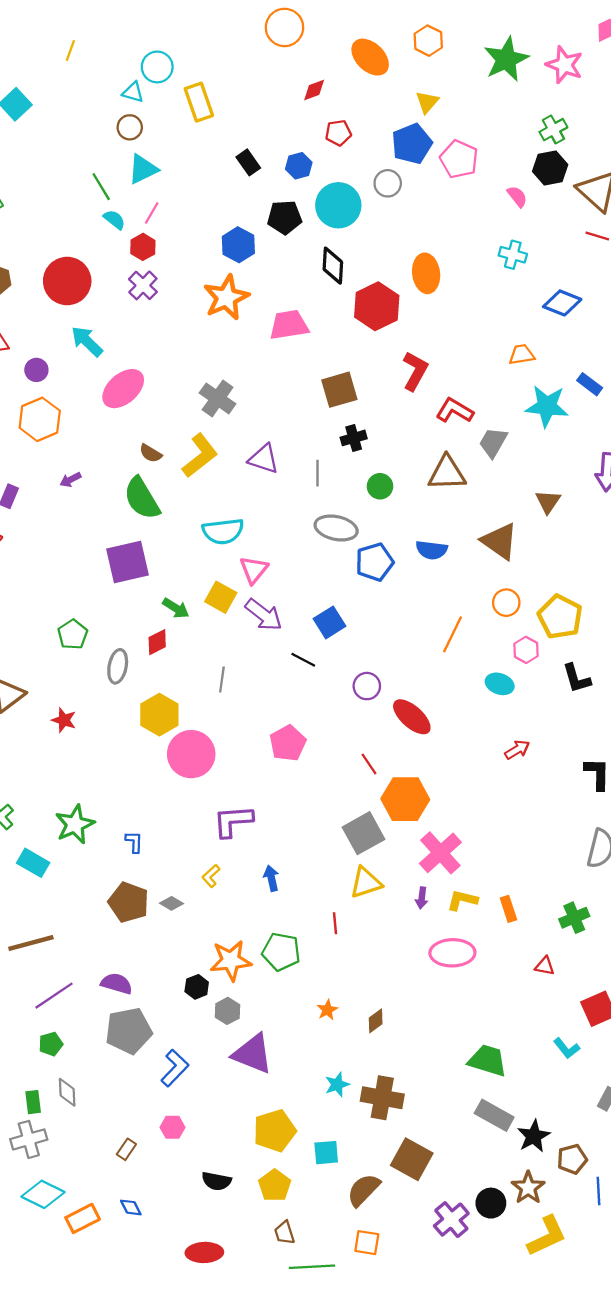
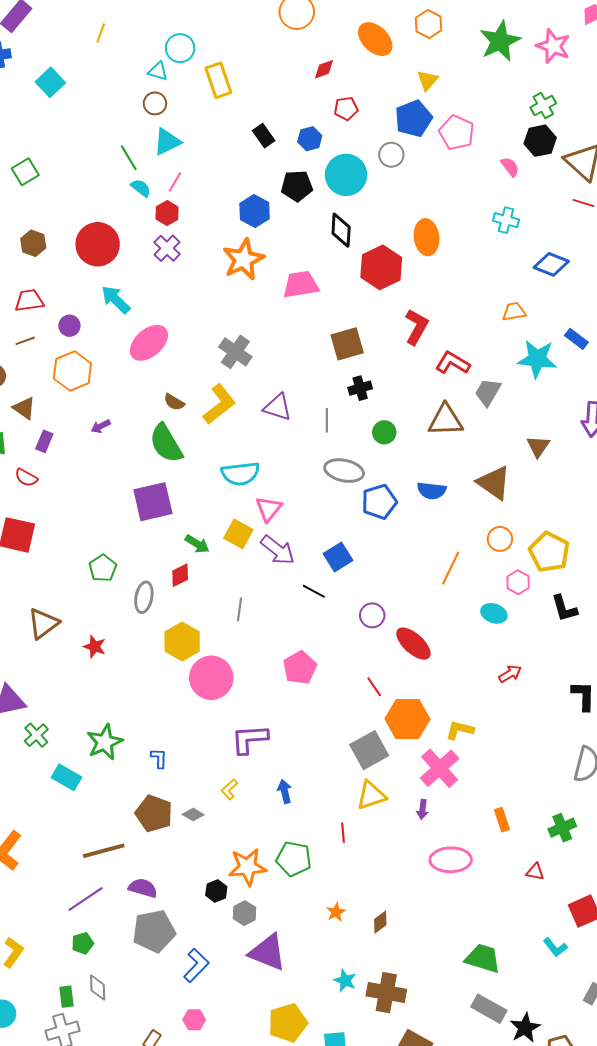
yellow L-shape: (462, 900) -> (460, 730), moved
brown line: (31, 943) -> (104, 851), moved
cyan star: (337, 1085) -> (345, 980), turned -30

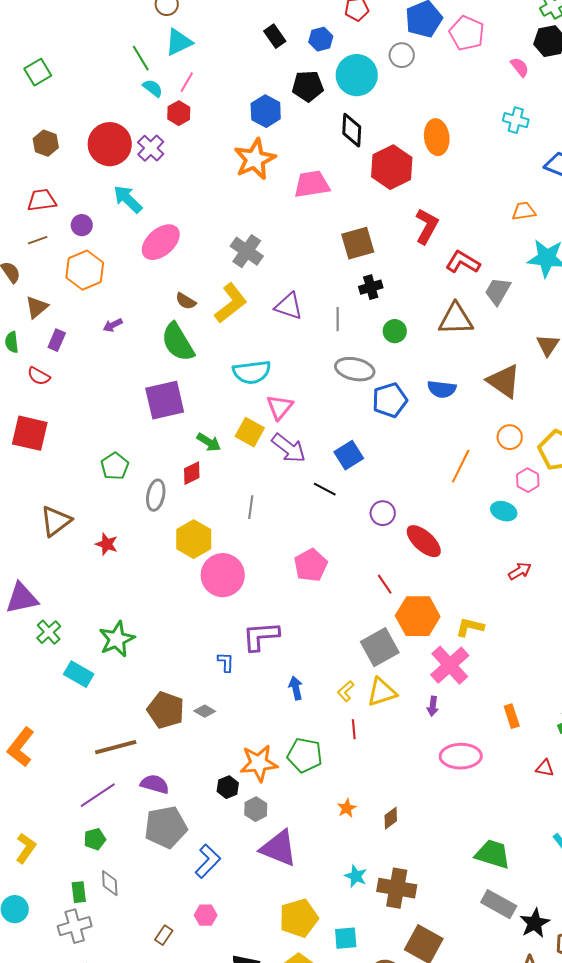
purple cross: (167, 248) -> (151, 148), moved
brown triangle: (24, 408) -> (37, 307), turned 45
blue L-shape: (159, 758) -> (226, 662), moved
yellow L-shape: (229, 789) -> (346, 691), moved

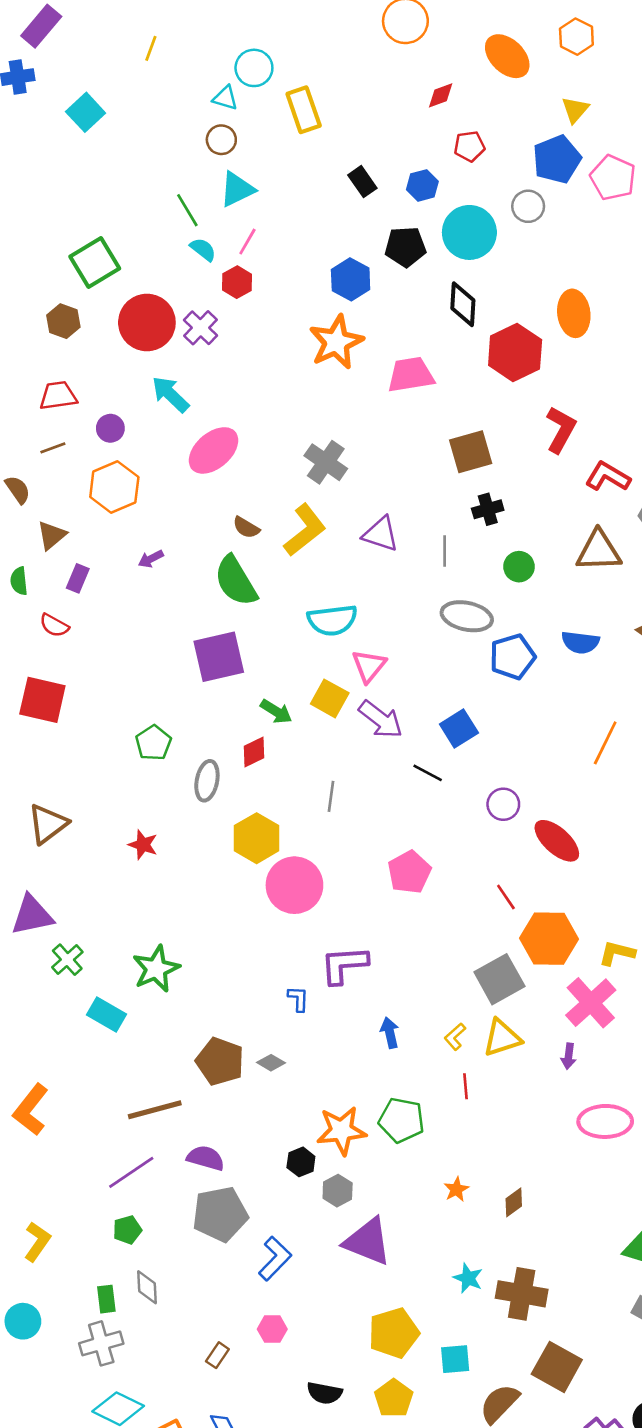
green square: (38, 72) -> (95, 262), moved, size x1.4
brown triangle: (56, 521) -> (48, 824), moved

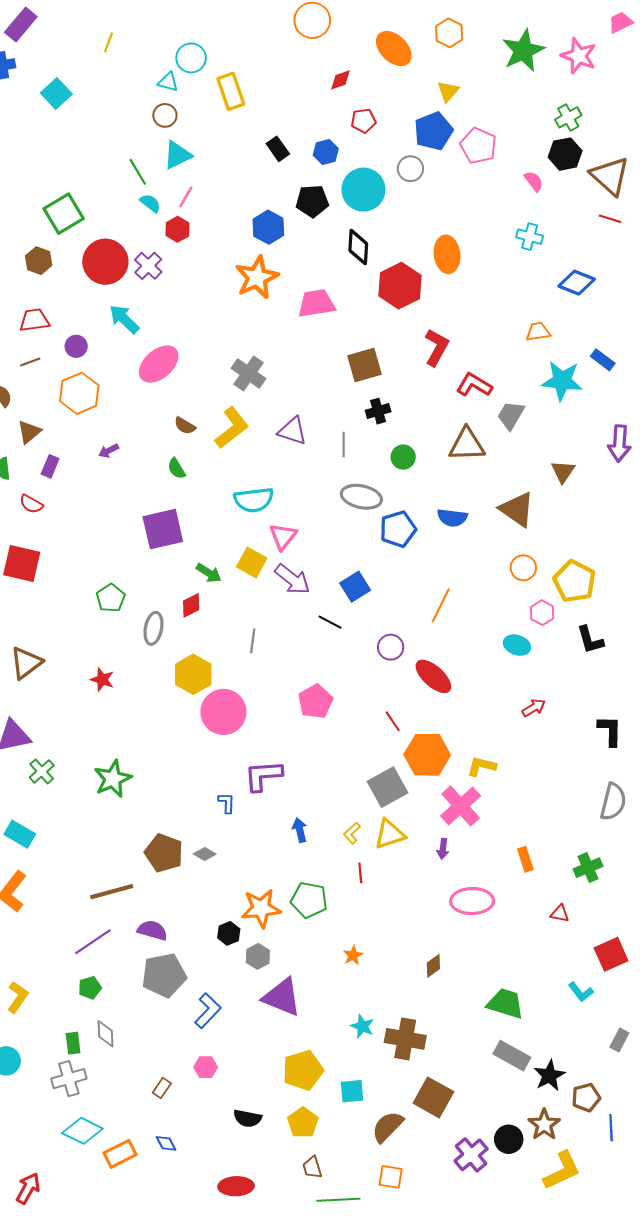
green semicircle: (236, 581) -> (176, 469), size x0.5
orange line: (605, 743) -> (441, 605), moved
cyan rectangle: (106, 1014) -> (20, 834), moved
brown diamond: (514, 1202) -> (433, 966), moved

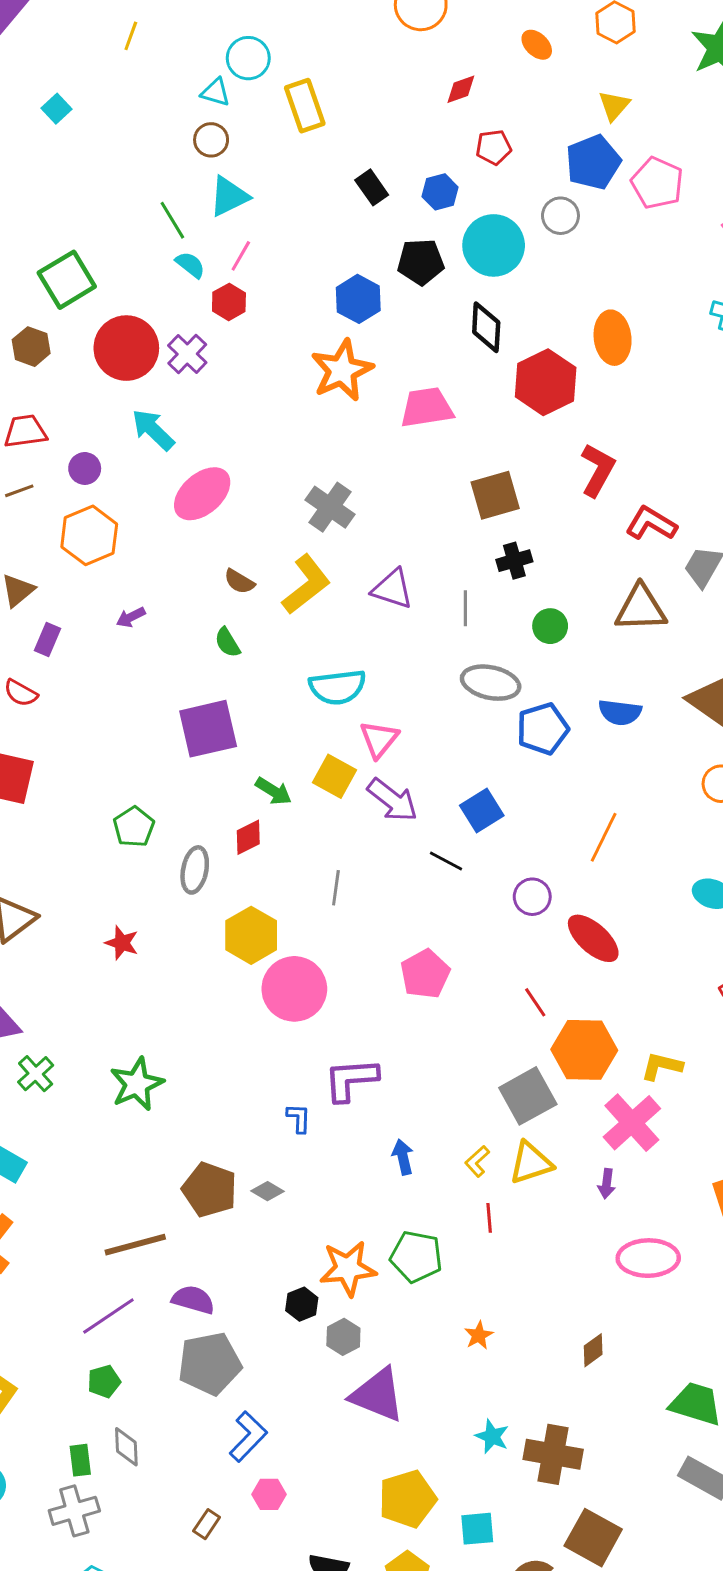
orange ellipse: (394, 49) -> (537, 45), size x0.6
cyan square: (56, 93) -> (56, 109), size x0.7
blue L-shape: (208, 1011) -> (248, 1436), moved

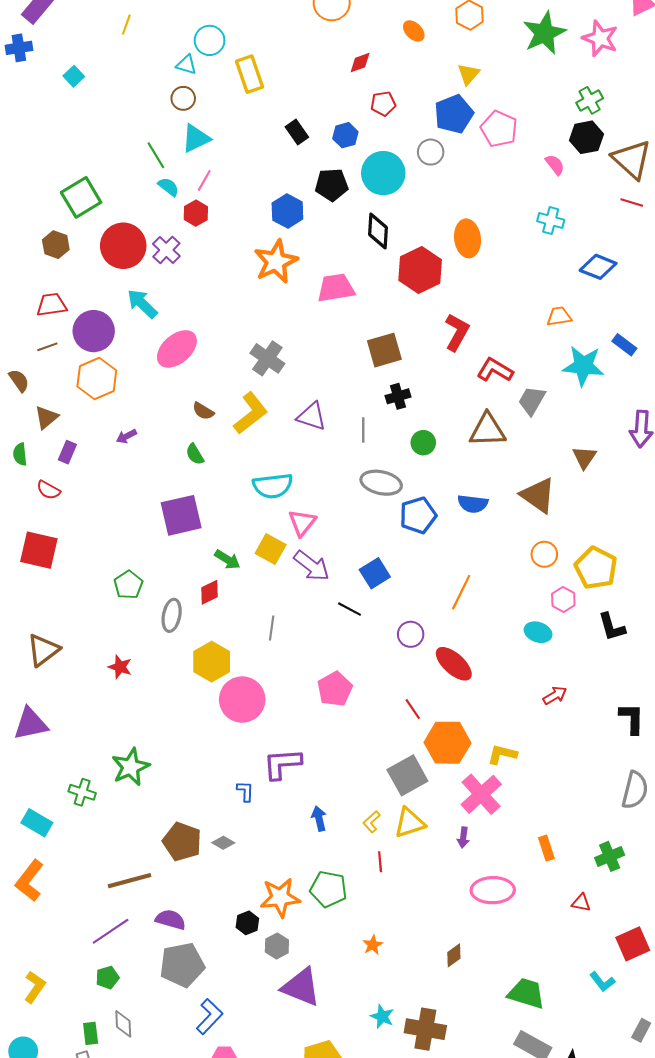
purple circle: (85, 468) -> (94, 331), size x1.8
green cross: (36, 1074) -> (82, 792), moved, turned -30

